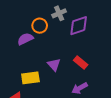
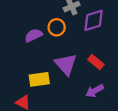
orange circle: (40, 26) -> (57, 27), moved
purple triangle: (54, 65) -> (66, 64), size x1.5

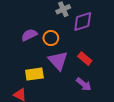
orange circle: (57, 27) -> (51, 38), moved
purple arrow: (95, 91) -> (84, 84), turned -112

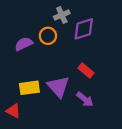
orange circle: (51, 38) -> (48, 36), moved
purple triangle: (58, 61) -> (58, 87), moved

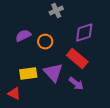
purple diamond: (84, 29) -> (84, 33), moved
orange circle: (48, 36) -> (45, 42), moved
red rectangle: (86, 70) -> (77, 59), size x1.5

